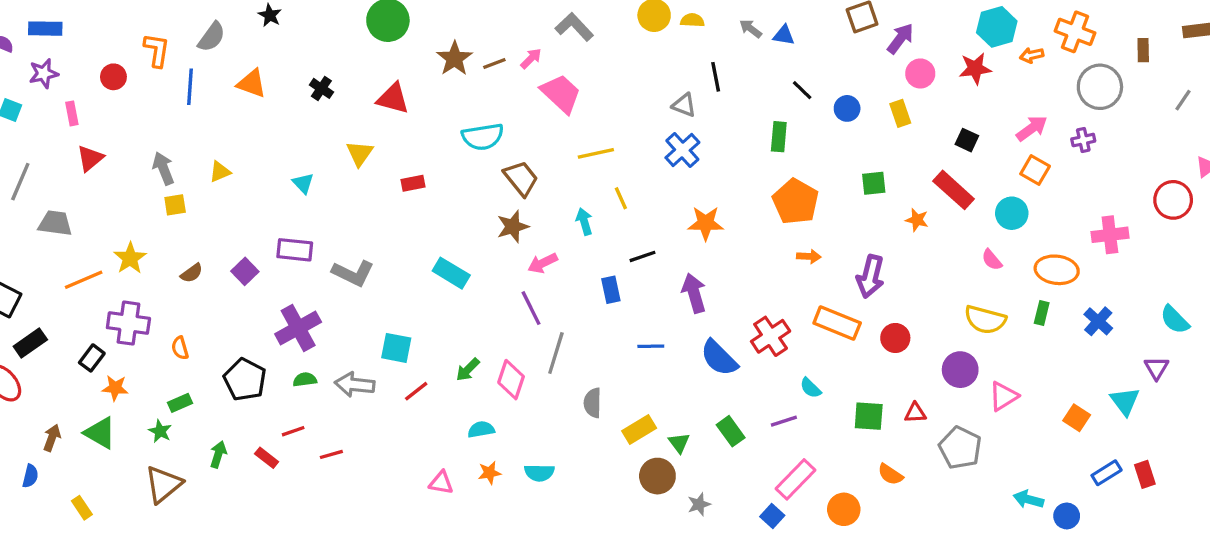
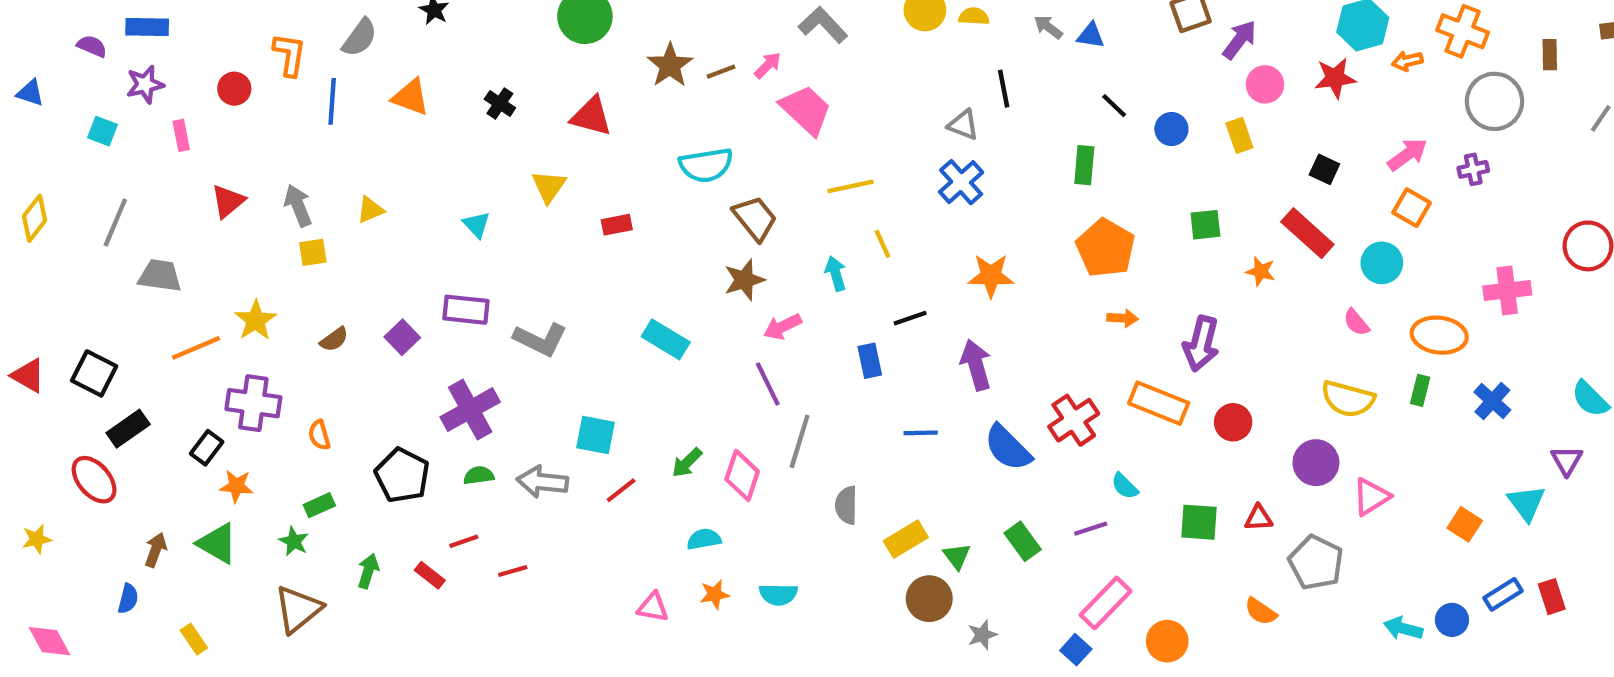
red triangle: (90, 158) -> (228, 201), moved
orange semicircle: (890, 474) -> (1261, 611), moved
blue circle: (1067, 516) -> (1452, 620), moved

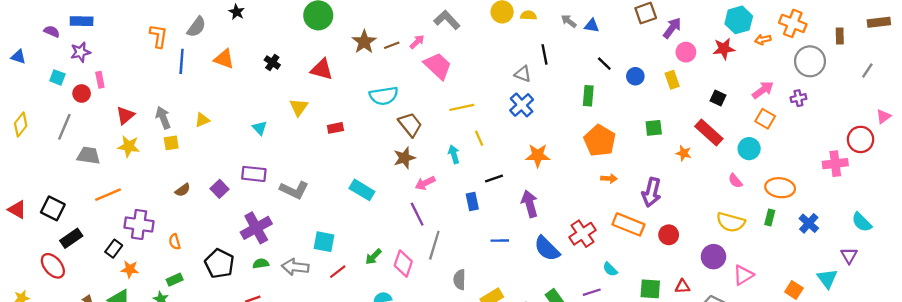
red circle: (234, 89) -> (82, 93), moved
pink cross: (1507, 291) -> (835, 164), moved
yellow star: (256, 320) -> (129, 146), moved, turned -30

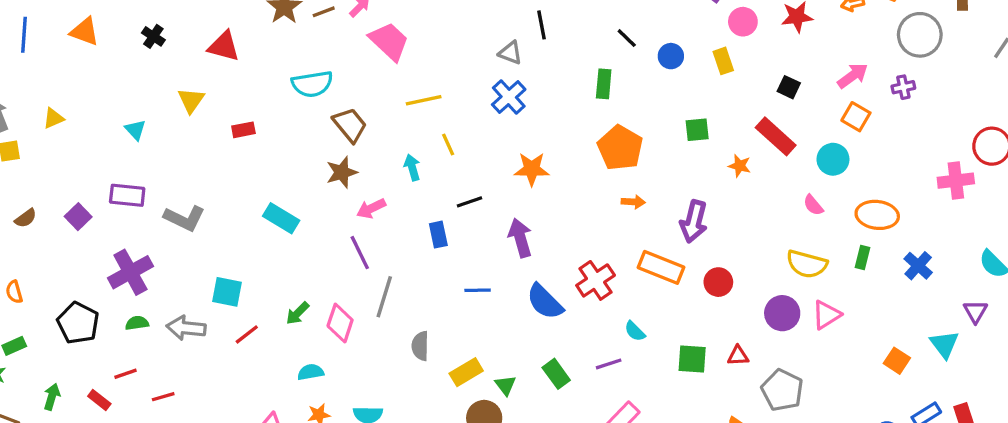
pink triangle: (743, 275) -> (826, 315), moved

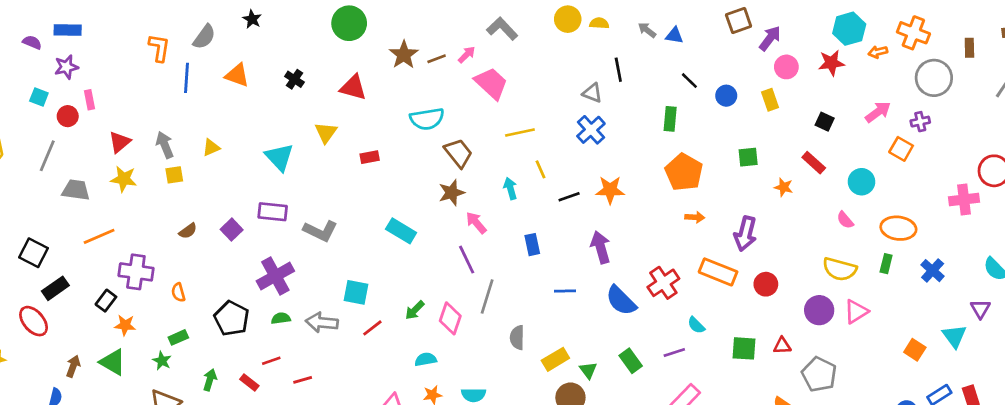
orange square: (856, 117) -> (901, 149), moved
cyan triangle: (135, 130) -> (279, 157), size x1.6
red rectangle: (776, 136) -> (814, 163), size x0.7
black line: (469, 202) -> (569, 197), moved
pink arrow: (371, 208) -> (476, 223), turned 75

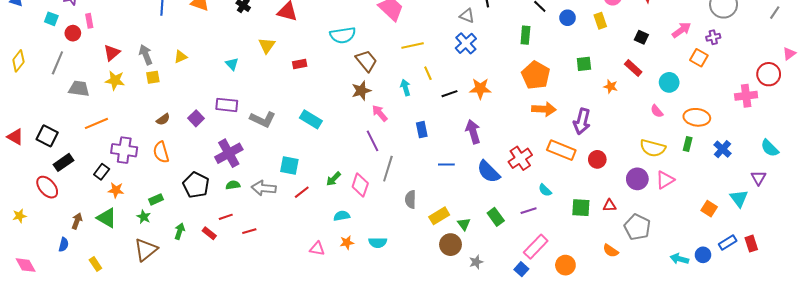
cyan triangle: (279, 157) -> (232, 64), size x0.6
orange arrow: (695, 217) -> (544, 109), size x1.6
cyan rectangle: (401, 231) -> (311, 119), moved
orange semicircle: (178, 292) -> (161, 152), moved, size x1.5

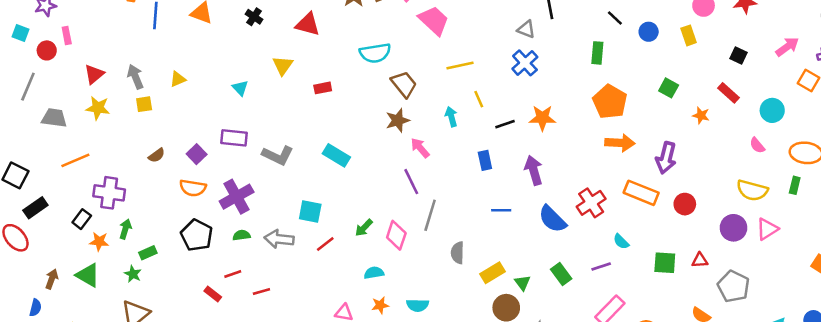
green square: (584, 64) -> (669, 88), turned 35
blue rectangle: (422, 130) -> (485, 160), moved
orange semicircle: (161, 152) -> (193, 188), moved, turned -65
green arrow: (180, 231) -> (125, 229), moved

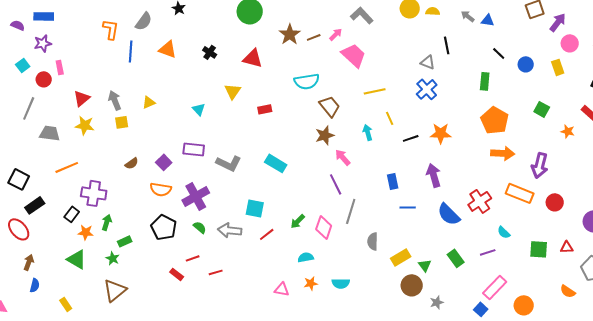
cyan square: (20, 33) -> (23, 65), turned 32
blue rectangle: (485, 160) -> (393, 181), moved
green semicircle: (242, 235) -> (200, 227), turned 48
brown arrow: (52, 279) -> (29, 262), moved

